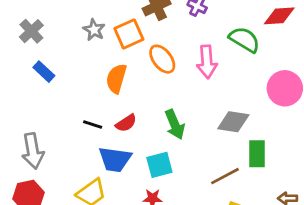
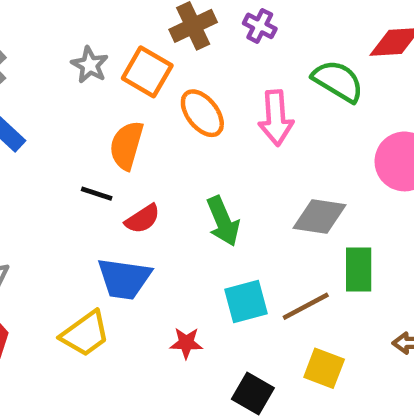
orange square: (129, 34) -> (147, 72), turned -36
black line: (93, 125) -> (97, 194), moved
cyan square: (159, 165) -> (246, 302), moved

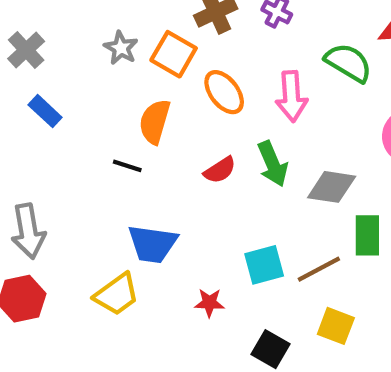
red semicircle: (143, 219) -> (220, 170), moved
green arrow: (223, 221) -> (273, 164), moved

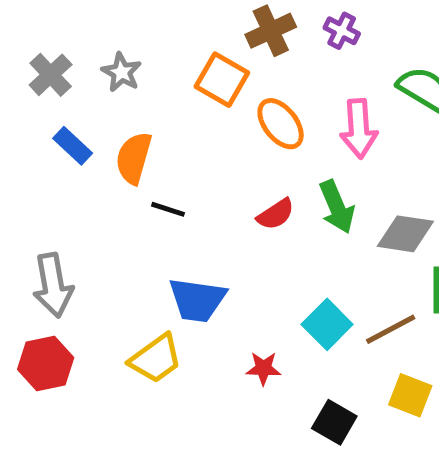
gray star: (121, 48) -> (121, 72), moved
orange semicircle: (155, 122) -> (134, 158), moved
cyan square: (264, 265) -> (327, 324), turned -30

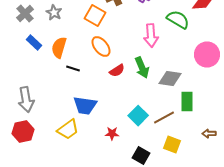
orange ellipse: (281, 124) -> (101, 46), moved

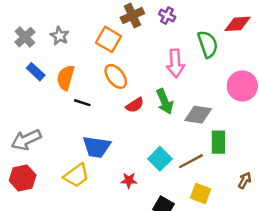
green semicircle: (178, 20) -> (208, 44), turned 40
gray arrow: (26, 100) -> (26, 140), turned 75
brown arrow: (209, 134) -> (245, 180), turned 120

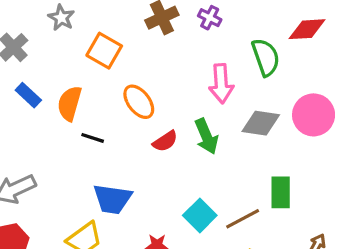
gray star: (60, 36) -> (61, 18), moved
orange square: (109, 39) -> (104, 51), moved
gray diamond: (198, 115) -> (261, 123), moved

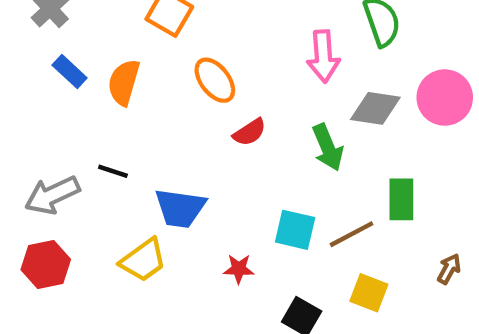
green arrow: (206, 136) -> (328, 147), moved
black line: (93, 138) -> (113, 171), moved
cyan square: (200, 215) -> (295, 230), turned -32

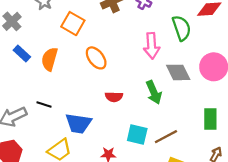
gray diamond: (375, 108) -> (178, 72), turned 55
red semicircle: (250, 132) -> (114, 97), moved, turned 35
green rectangle: (401, 199) -> (210, 119), moved

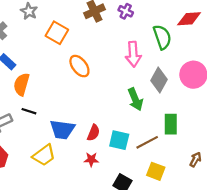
orange semicircle: (50, 59) -> (21, 84), moved
gray diamond: (178, 72) -> (159, 80), turned 55
red semicircle: (114, 97) -> (93, 133), moved, turned -70
green rectangle: (210, 119) -> (171, 124), moved

